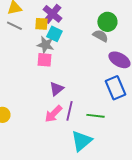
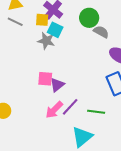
green circle: (107, 22) -> (89, 18), moved
pink square: (44, 60) -> (45, 79), moved
purple line: (69, 111) -> (70, 107), turned 30

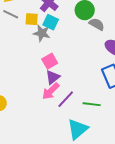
yellow square: (42, 20) -> (32, 19), moved
pink square: (45, 79) -> (50, 61), moved, turned -35
pink arrow: (54, 110) -> (51, 91), moved

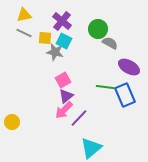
green line: (92, 104) -> (105, 87), moved

